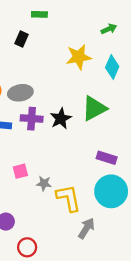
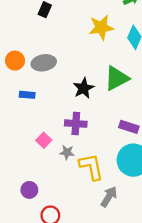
purple cross: (32, 119) -> (76, 124), moved
pink square: (20, 171) -> (44, 140), turned -32

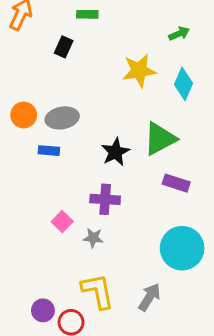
blue rectangle: (27, 95) -> (49, 151), moved
purple rectangle: (129, 127) -> (176, 183), moved
yellow L-shape: (91, 167) -> (98, 291), moved
purple circle: (29, 190) -> (43, 310), moved

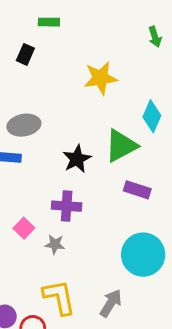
green arrow: (179, 34) -> (155, 37), moved, turned 96
cyan diamond: (184, 84) -> (152, 116), moved

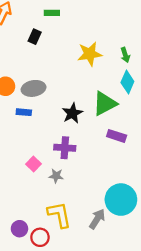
green arrow: (155, 37) -> (125, 55), moved
cyan circle: (143, 255) -> (121, 200), moved

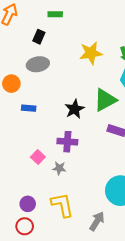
gray ellipse: (34, 88) -> (38, 64), moved
gray arrow: (97, 219) -> (97, 221), moved
purple circle: (19, 229) -> (28, 204), moved
red circle: (40, 237) -> (25, 226), moved

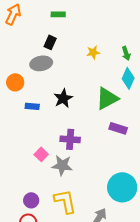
black rectangle: (39, 37) -> (50, 42), moved
yellow star: (91, 53) -> (93, 52), size x0.6
black star: (75, 109) -> (63, 98), moved
gray star: (59, 168) -> (62, 165), size x1.5

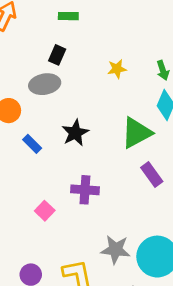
blue rectangle: (32, 106) -> (32, 144), turned 40
purple rectangle: (118, 128) -> (152, 175), turned 36
gray star: (62, 165) -> (116, 250), moved

